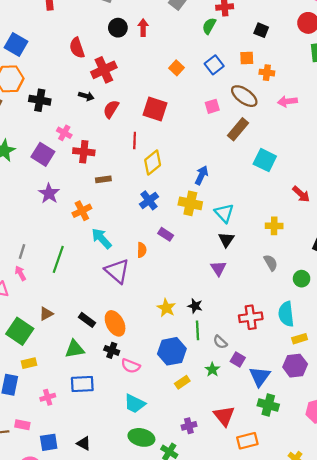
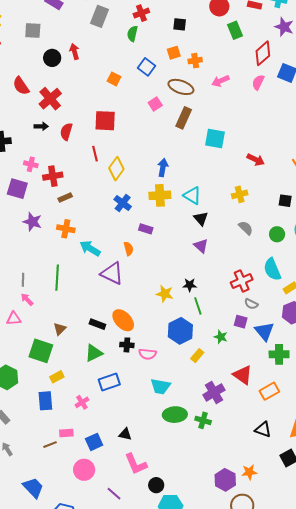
brown rectangle: (103, 179) -> (65, 198), moved
orange cross: (82, 211) -> (66, 229), turned -36
gray semicircle: (220, 342) -> (251, 304), moved
purple cross: (189, 426) -> (214, 392), size x1.5

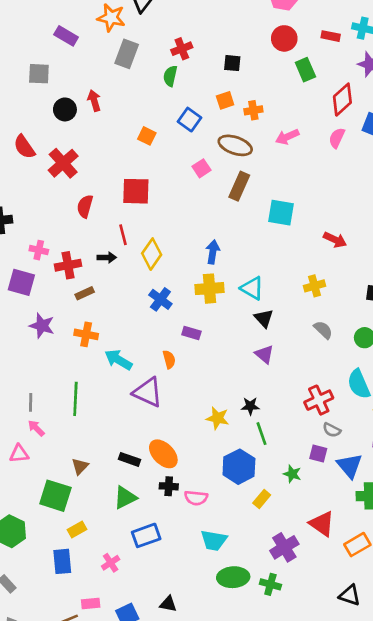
black arrow: (41, 126) -> (107, 257), moved

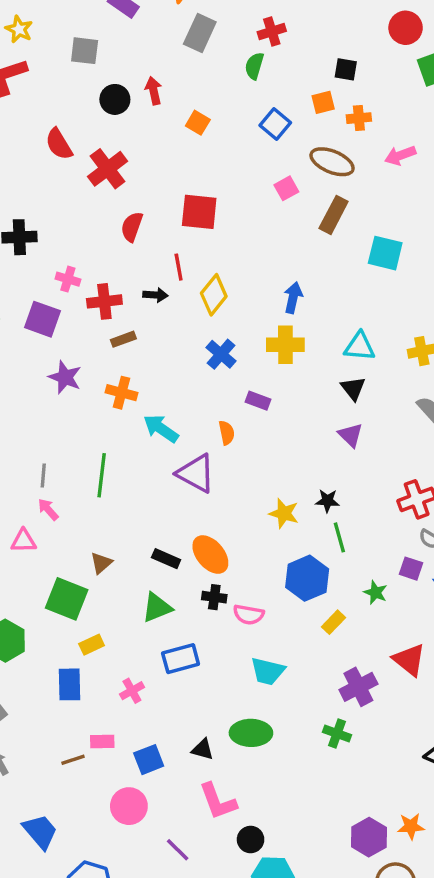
black square: (232, 63) -> (346, 69), moved
orange square: (147, 136) -> (198, 123), moved
cyan triangle: (252, 288) -> (359, 347), moved, turned -30
green ellipse: (233, 577) -> (251, 733), moved

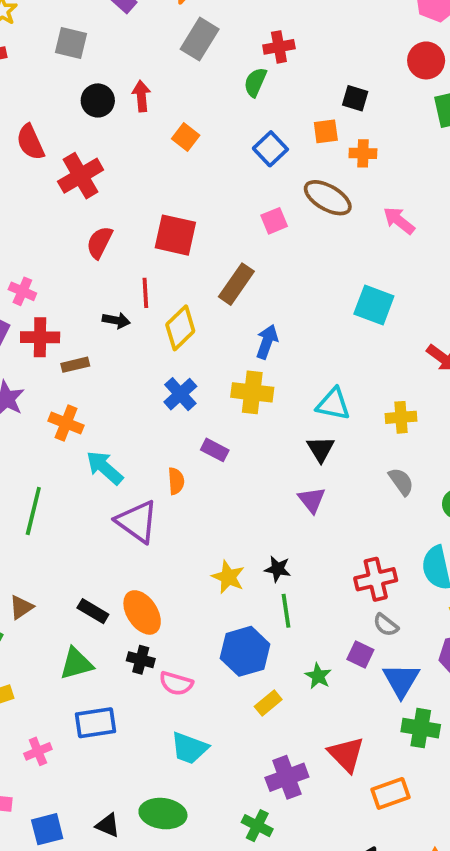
pink arrow: (400, 155) -> (399, 221), moved, turned 52
brown rectangle: (334, 215) -> (236, 284), moved
red cross: (104, 301) -> (40, 337), moved

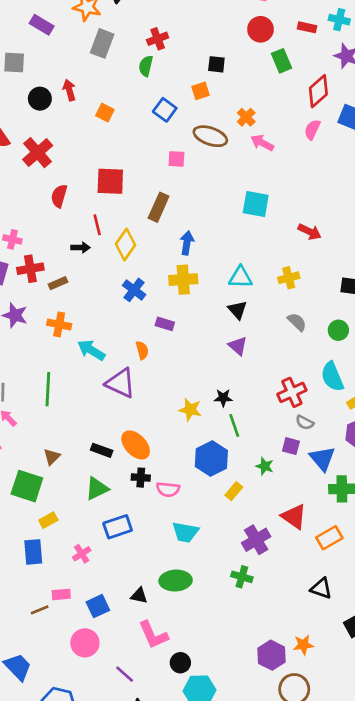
orange cross: (363, 153) -> (246, 117), moved, turned -36
pink square: (274, 221) -> (176, 159), turned 36

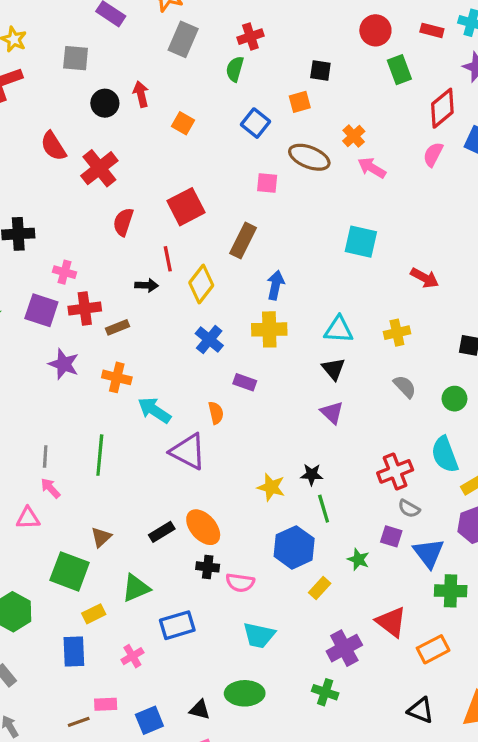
red square: (110, 181) -> (186, 207), turned -32
black rectangle: (102, 450) -> (162, 532), turned -54
green triangle: (97, 488) -> (136, 588), moved

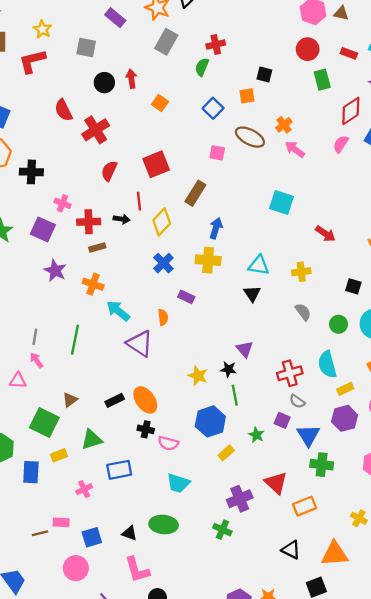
red cross: (85, 309) -> (89, 222), moved
purple triangle: (332, 413) -> (245, 349), moved
blue rectangle: (74, 652) -> (31, 472), moved

